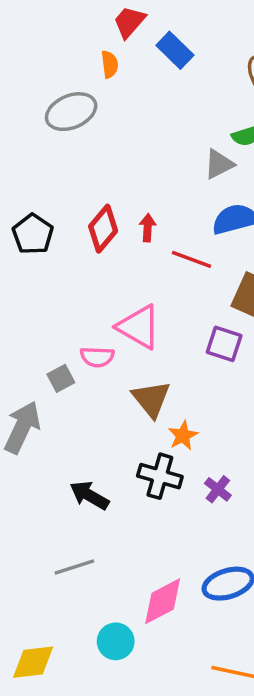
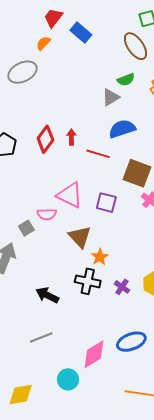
orange semicircle: (110, 64) -> (43, 43), turned -126
purple square: (224, 344) -> (106, 203), moved

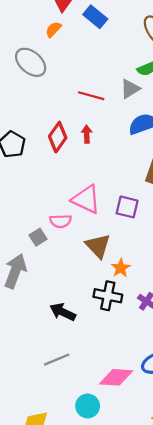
gray ellipse: (23, 72) -> (31, 62), turned 68
red line: (98, 154) -> (91, 96), moved
pink diamond: (94, 354) -> (116, 377), turned 36

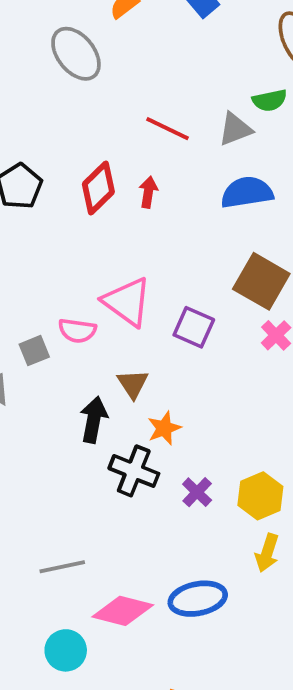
brown triangle: (98, 246) -> (133, 384), size x0.7
black arrow: (63, 312) -> (94, 420), moved, turned 65
gray line: (57, 360) -> (62, 567), moved

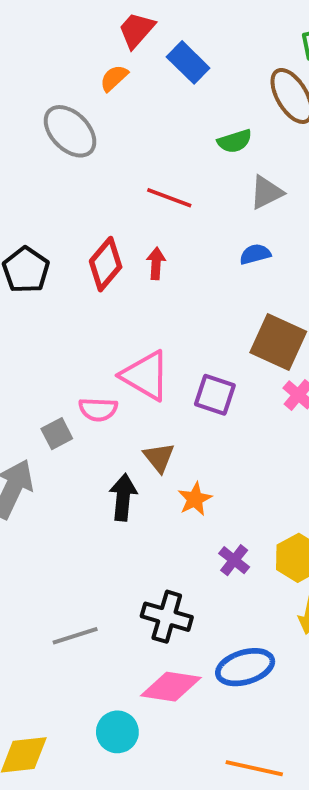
green semicircle: (270, 100) -> (235, 141), moved
gray triangle: (235, 129) -> (266, 192), moved
blue semicircle: (247, 192) -> (255, 254), size x0.6
black cross: (134, 471) -> (167, 617), moved
gray line: (62, 567) -> (75, 636), moved

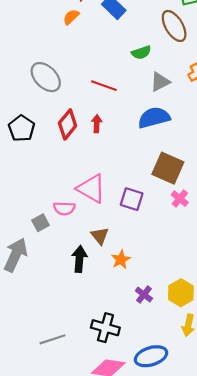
gray ellipse: (70, 131) -> (46, 77), moved
blue semicircle: (255, 254) -> (154, 118), size x1.8

